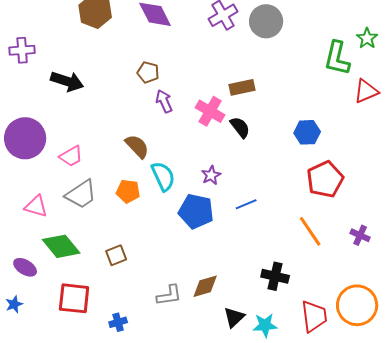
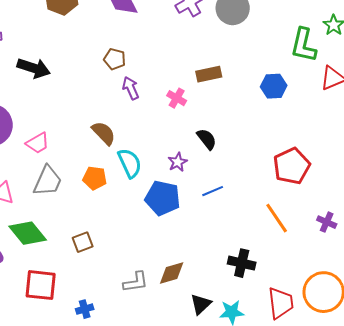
pink cross: (210, 111) -> (177, 98), size x0.7
black semicircle: (240, 127) -> (207, 139), moved
blue hexagon: (307, 132) -> (274, 86), moved
gray trapezoid: (81, 194) -> (48, 181), turned -32

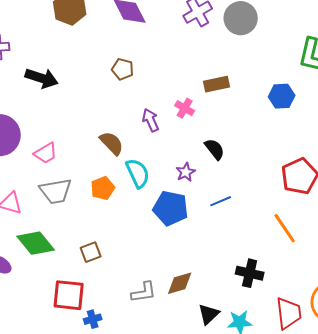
purple arrow: (131, 88) -> (151, 120), moved
orange pentagon: (95, 178) -> (103, 188), turned -30
gray trapezoid: (48, 181) -> (56, 191), turned 56
red square: (41, 285) -> (69, 295), moved

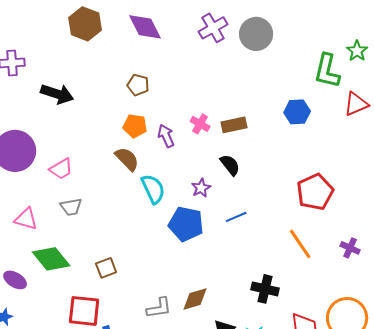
brown rectangle: (217, 84) -> (234, 125), moved
orange pentagon: (103, 188) -> (135, 126), moved, turned 30
gray trapezoid: (56, 191) -> (71, 207), size x0.7

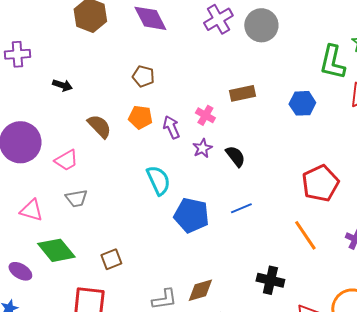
black arrow: (57, 94) -> (62, 85), size x0.6
brown rectangle: (234, 125) -> (242, 93), moved
brown semicircle: (127, 159) -> (99, 126), moved
purple star: (201, 188) -> (202, 148), moved

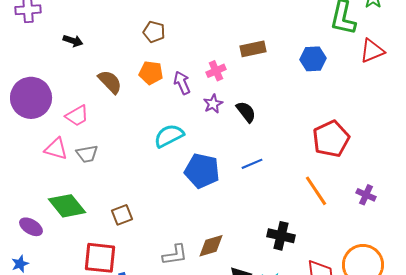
pink cross: (205, 115) -> (216, 71), turned 36
cyan semicircle: (158, 180) -> (169, 136), turned -92
pink triangle: (31, 210) -> (56, 149), moved

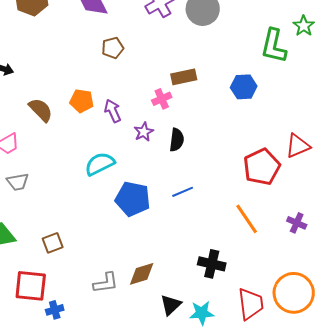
brown pentagon: (154, 32) -> (113, 48), moved, turned -30
red triangle: (372, 51) -> (298, 146), moved
pink cross: (216, 71) -> (162, 99), moved
black semicircle: (246, 112) -> (177, 140), turned 45

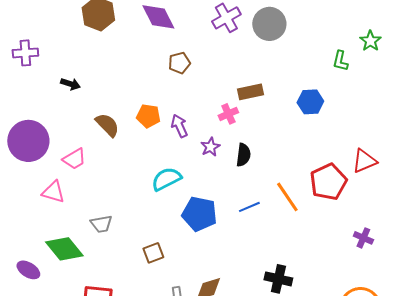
green L-shape: (274, 46) -> (340, 61), size x0.6
gray trapezoid: (18, 182) -> (101, 224), moved
orange line: (247, 219) -> (287, 197), moved
brown square: (53, 243) -> (153, 253), moved

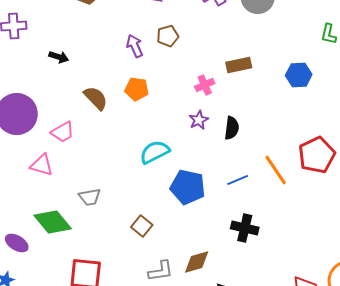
pink cross: (228, 114) -> (205, 85), moved
purple arrow: (179, 126) -> (135, 46), moved
brown square: (153, 253) -> (142, 226), turned -30
black cross: (278, 279) -> (245, 228), moved

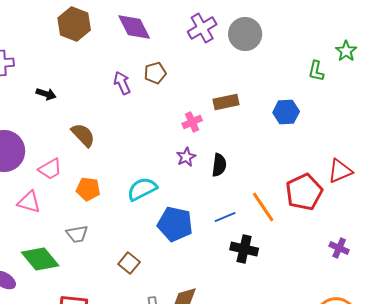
orange pentagon: (137, 89) -> (88, 189), moved
black cross: (245, 228) -> (244, 249), moved

